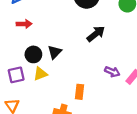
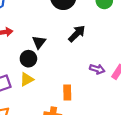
black triangle: (55, 52) -> (39, 42), moved
black circle: (33, 54) -> (28, 59), moved

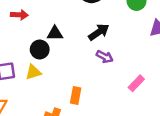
black triangle: (39, 42) -> (55, 33), turned 40
purple arrow: (97, 69) -> (105, 57), moved

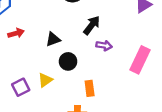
black circle: (40, 49) -> (68, 61), moved
pink rectangle: (136, 83) -> (140, 60), size x1.6

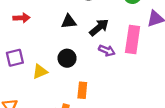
black triangle: (53, 39) -> (69, 22), moved
pink rectangle: (140, 60) -> (133, 39), moved, turned -30
purple square: (21, 87) -> (15, 58), moved

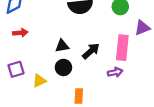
black triangle: (69, 22) -> (62, 46), moved
black arrow: (99, 27) -> (91, 51), moved
purple arrow: (107, 51) -> (115, 72), moved, turned -32

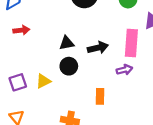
black arrow: (91, 51) -> (98, 48), turned 30
purple square: (16, 69) -> (18, 82), moved
orange rectangle: (79, 96) -> (100, 96), moved

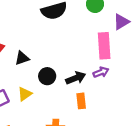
black triangle: (67, 43) -> (22, 58), moved
black arrow: (98, 48) -> (76, 78), moved

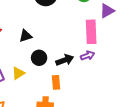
black triangle: (22, 58) -> (26, 36), moved
orange rectangle: (81, 101) -> (56, 82), moved

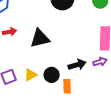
black triangle: (26, 36) -> (40, 38), size x1.5
black circle: (39, 58) -> (52, 75), moved

